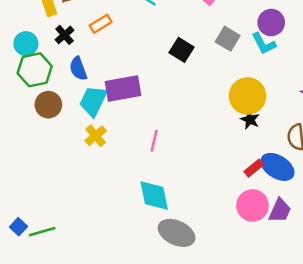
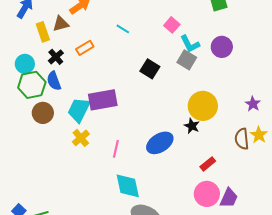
cyan L-shape: (264, 44) -> (190, 44), moved
blue semicircle: (78, 69) -> (54, 81), moved
black star: (250, 120) -> (192, 126), moved
pink line: (154, 141) -> (116, 149), moved
blue ellipse: (277, 167) -> (160, 143), moved, turned -64

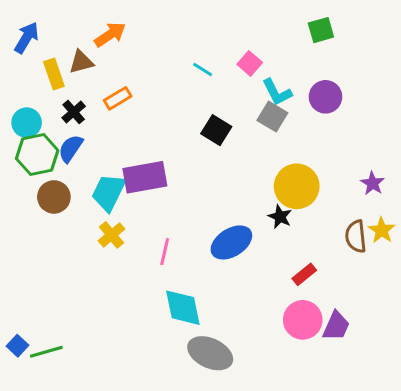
cyan line: (123, 29) -> (203, 70), moved
blue semicircle: (54, 81) -> (71, 148), turned 54

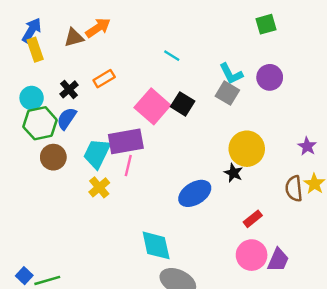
brown triangle: (81, 62) -> (74, 37), moved
pink square: (250, 63) -> (152, 106), moved, size x1.8
yellow rectangle: (54, 74) -> (35, 50), moved
pink line: (165, 252) -> (128, 166), moved

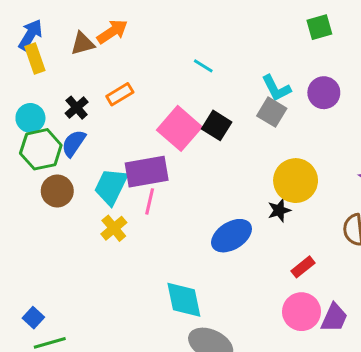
black star: (233, 173) -> (279, 210), turned 30
blue square: (24, 276) -> (33, 318), moved

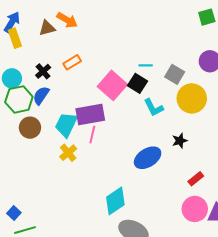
orange arrow: (112, 32) -> (67, 20), turned 65
cyan line: (203, 66) -> (146, 65), moved, turned -32
cyan L-shape: (276, 88) -> (154, 107), moved
yellow circle: (296, 181) -> (192, 98), moved
cyan diamond: (184, 300) -> (115, 201), turned 68

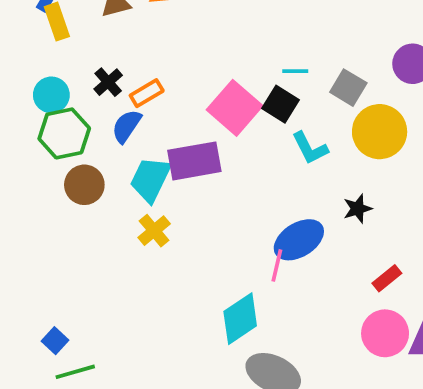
orange rectangle: (72, 62) -> (147, 93), moved
blue semicircle: (41, 95) -> (127, 126), moved
pink line: (92, 135) -> (277, 265), moved

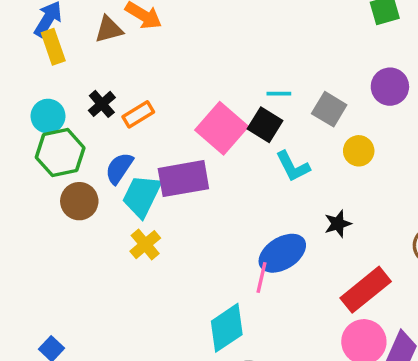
blue semicircle: (127, 126) -> (119, 168), moved
yellow circle: (380, 132) -> (359, 151), size x0.6
red rectangle: (387, 278) -> (366, 290), size x1.8

